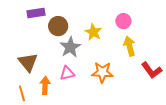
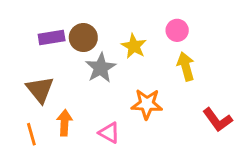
purple rectangle: (36, 13) -> (52, 38), moved
red L-shape: (152, 70) -> (218, 120), moved
pink triangle: (67, 73) -> (109, 133), moved, turned 42

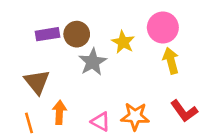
pink circle: (177, 30) -> (163, 27), size x1.5
orange star: (147, 104) -> (135, 116), moved
red L-shape: (218, 120) -> (184, 111), moved

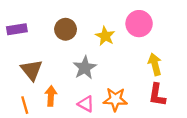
purple rectangle: (48, 34) -> (17, 29), moved
yellow arrow: (171, 61) -> (155, 64), moved
gray star: (93, 62) -> (85, 68), moved
red L-shape: (184, 111) -> (157, 95), turned 45

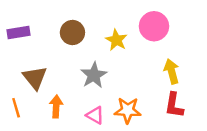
orange line: (25, 105) -> (16, 108), moved

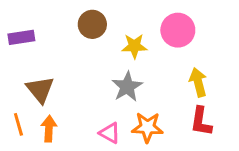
brown circle: (72, 33) -> (92, 24), moved
yellow star: (116, 40) -> (134, 46), turned -30
gray star: (94, 75) -> (127, 87), moved
orange arrow: (56, 106) -> (49, 129), moved

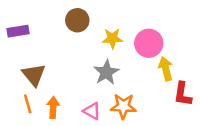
pink circle: (178, 30) -> (149, 43), moved
red L-shape: (201, 121) -> (183, 94), moved
orange line: (18, 124) -> (28, 104), moved
orange arrow: (49, 129) -> (53, 107), moved

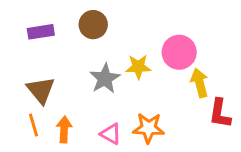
purple rectangle: (18, 31) -> (41, 32), moved
yellow star: (112, 38) -> (138, 67), moved
gray star: (106, 72) -> (105, 78), moved

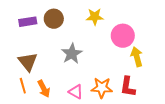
brown circle: (93, 25) -> (54, 19), moved
yellow star: (138, 67) -> (95, 17), moved
red L-shape: (220, 113) -> (128, 87), moved
orange arrow: (64, 129) -> (44, 89), turned 150

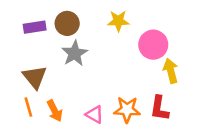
gray star: (72, 54) -> (75, 53), moved

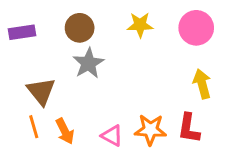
purple rectangle: (35, 27) -> (22, 32), moved
pink circle: (153, 45) -> (196, 28), moved

